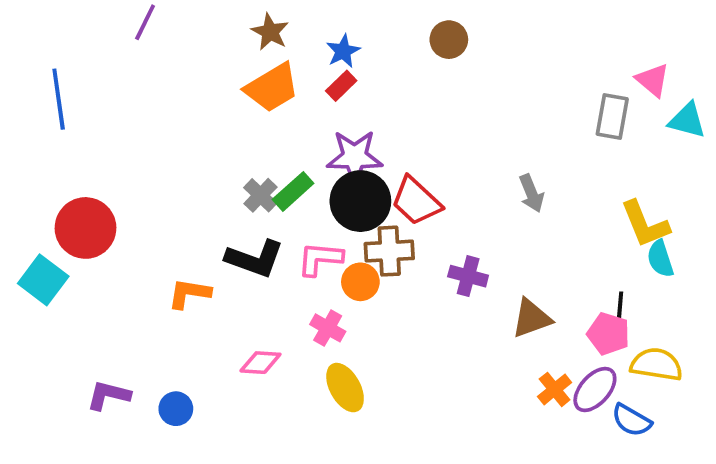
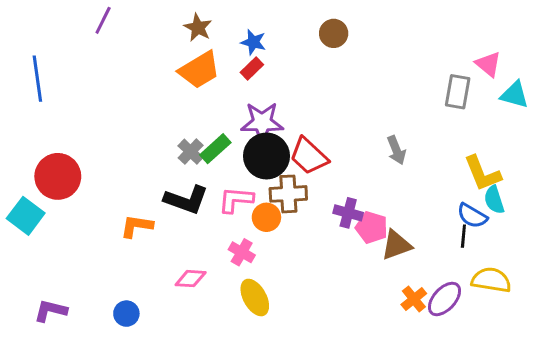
blue star: (343, 51) -> (253, 42), turned -30
pink pentagon: (608, 334) -> (372, 227), moved
purple L-shape: (109, 395) -> (51, 311), moved
blue semicircle: (631, 420) -> (472, 216), moved

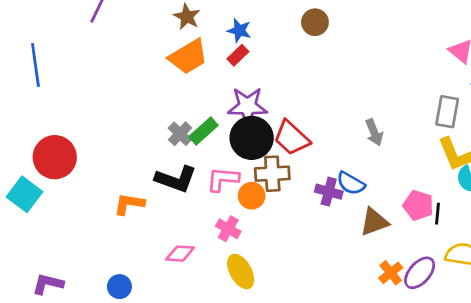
gray rectangle: (458, 92) -> (447, 112), moved
blue semicircle: (472, 216) -> (351, 183), moved
pink pentagon: (372, 227) -> (418, 205), moved

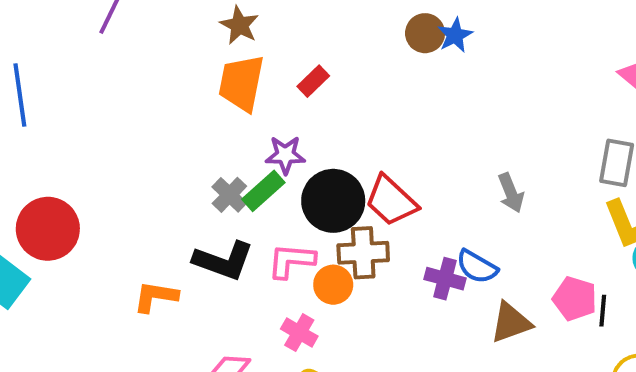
blue star: (239, 30) -> (455, 35), moved, turned 30
orange trapezoid: (188, 57) -> (241, 83), turned 132
purple star: (247, 106) -> (285, 155), moved, size x0.7

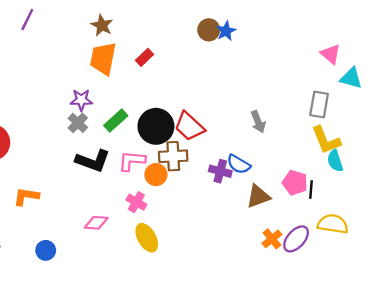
purple star: (285, 155) -> (81, 100), moved
gray cross: (229, 195) -> (78, 123), moved
orange L-shape: (156, 297) -> (26, 196), moved

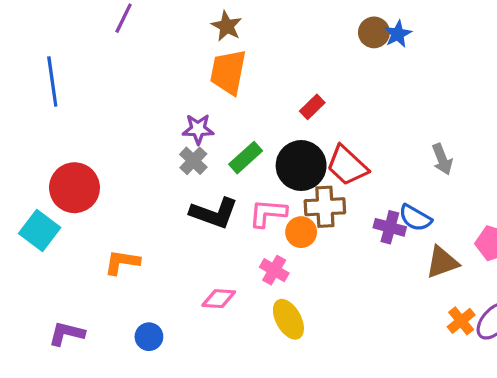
red rectangle: (144, 57) -> (312, 107), moved

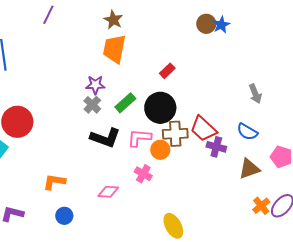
gray arrow: (442, 159) -> (255, 94), moved
red trapezoid: (347, 166) -> (203, 129), moved
blue semicircle: (415, 218) -> (247, 132), moved
orange L-shape: (122, 262) -> (54, 182), moved
yellow ellipse: (288, 319) -> (173, 226), moved

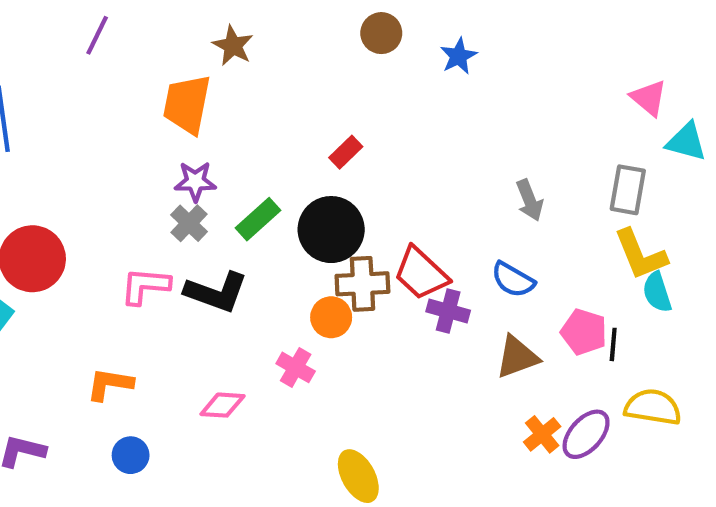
brown circle: (206, 24) -> (381, 33), moved
orange trapezoid: (114, 49) -> (187, 104), moved
pink L-shape: (139, 138) -> (145, 286), moved

